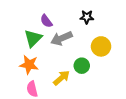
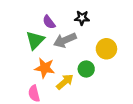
black star: (87, 17) -> (82, 18), moved
orange star: (29, 65) -> (45, 68), moved

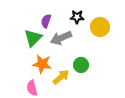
purple semicircle: (49, 22) -> (46, 21), turned 56
yellow circle: (106, 49) -> (100, 27), moved

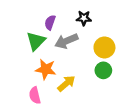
yellow circle: (100, 27) -> (104, 48), moved
green circle: (81, 65) -> (103, 70), moved

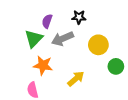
green circle: (103, 70) -> (116, 66), moved
yellow arrow: (66, 83) -> (76, 79), moved

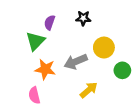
gray arrow: (62, 39) -> (76, 62), moved
yellow arrow: (76, 79) -> (89, 90), moved

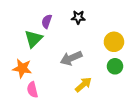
yellow circle: (104, 48) -> (114, 42), moved
orange star: (45, 69) -> (22, 68), moved

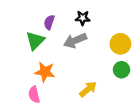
gray arrow: (71, 58) -> (75, 41), moved
orange star: (22, 68) -> (45, 72), moved

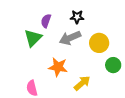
yellow circle: (120, 44) -> (99, 43), moved
orange star: (45, 72) -> (58, 67), moved

